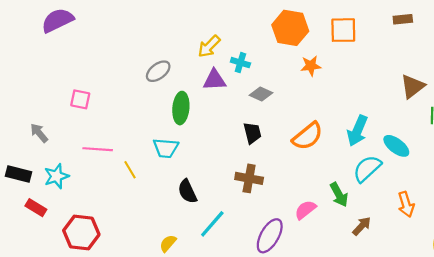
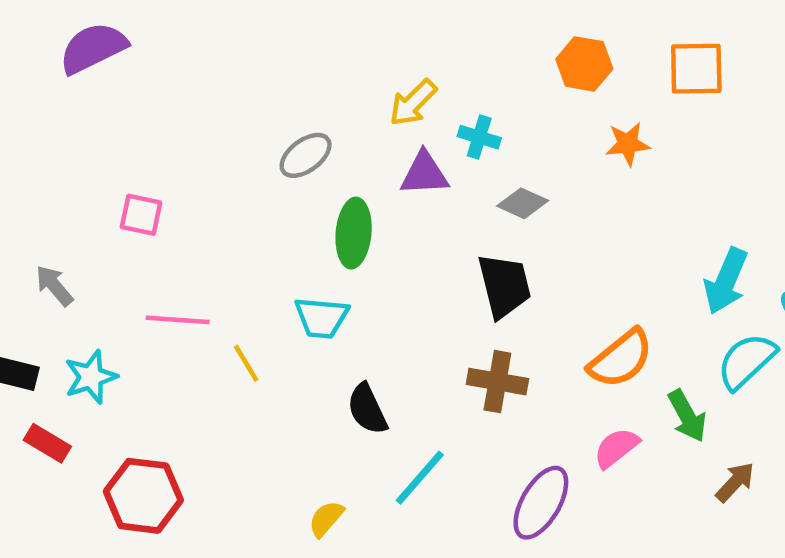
orange hexagon: (290, 28) -> (584, 64), size x0.7
black trapezoid: (252, 133) -> (504, 286), size x1.4
orange semicircle: (308, 136) -> (621, 359), moved

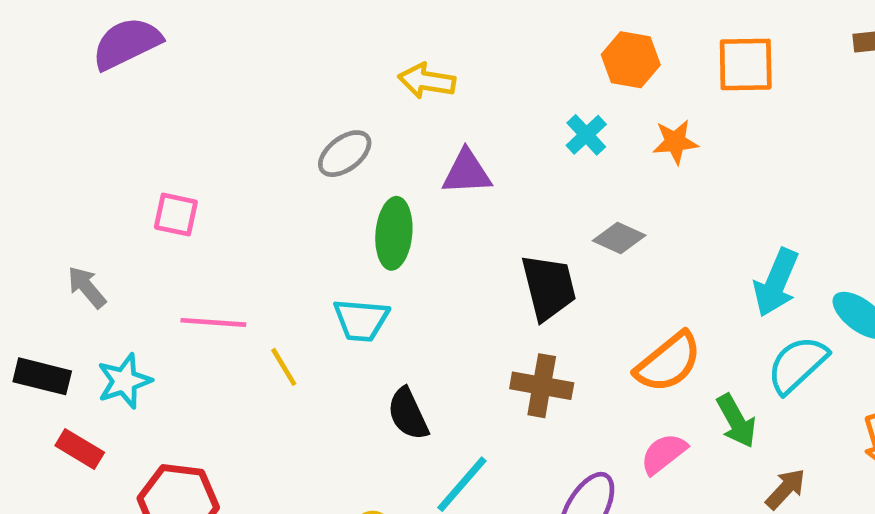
yellow arrow: (413, 103) -> (427, 81), moved, turned 54
cyan cross: (479, 137) -> (586, 135), moved, turned 30
gray diamond: (523, 203) -> (619, 238), moved

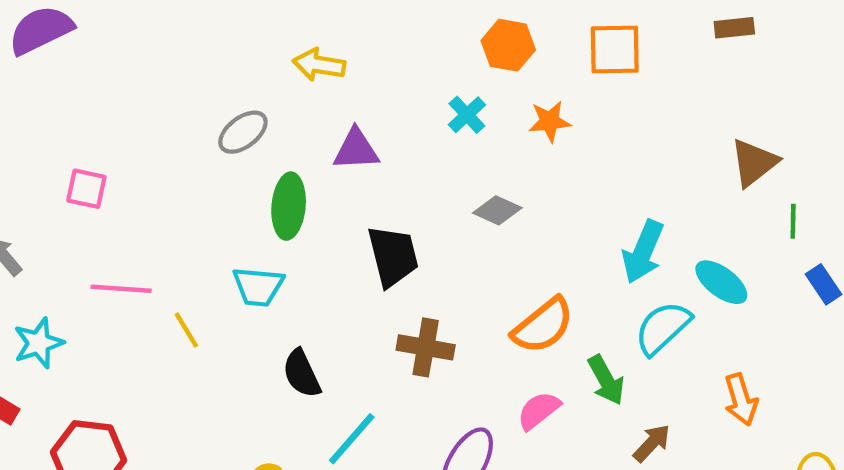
black trapezoid: (549, 287) -> (393, 256), moved

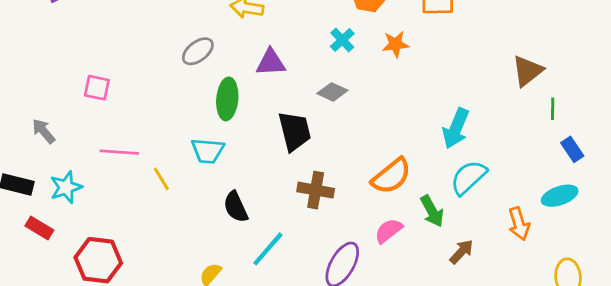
gray diamond: (497, 210) -> (332, 92), moved
cyan ellipse: (721, 282) -> (560, 196), moved, turned -56

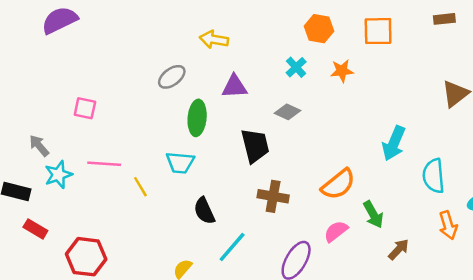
cyan semicircle: (468, 177) -> (434, 176), moved, turned -52
cyan star: (66, 187) -> (58, 175), moved

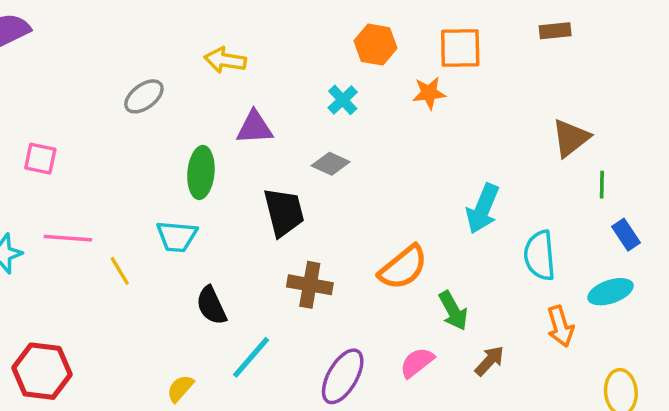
orange star: (342, 71) -> (429, 93), moved
gray ellipse: (172, 77) -> (144, 96), moved
pink semicircle: (336, 231) -> (417, 363), moved

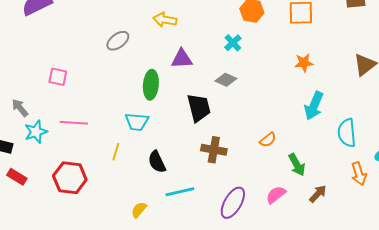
orange star: (429, 93) -> (304, 63), moved
orange semicircle: (403, 267) -> (268, 140), size x0.6
yellow line: (120, 271) -> (116, 152), moved, turned 48
cyan line: (251, 357) -> (180, 192), turned 36
red hexagon: (42, 371) -> (70, 178), moved

